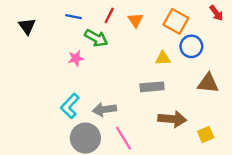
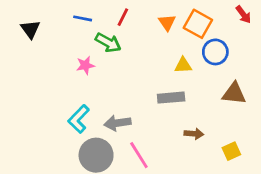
orange triangle: (135, 20) -> (167, 22), moved
brown arrow: (172, 119) -> (194, 134), size x0.6

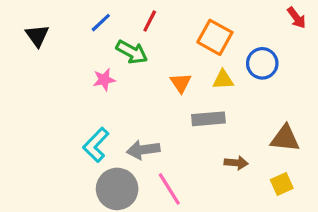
blue line: (83, 18) -> (101, 23), turned -54
orange triangle: (167, 22) -> (181, 83), moved
orange square: (198, 24) -> (215, 37), moved
brown triangle: (234, 93) -> (285, 138), moved

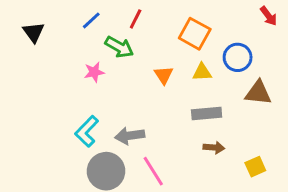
gray rectangle: (208, 119) -> (207, 114), moved
brown triangle: (285, 138) -> (258, 93), moved

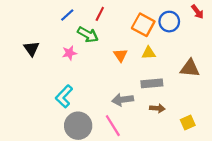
black triangle: (34, 32) -> (31, 49), moved
blue circle: (238, 57) -> (169, 22), moved
gray arrow: (130, 136) -> (123, 100), moved

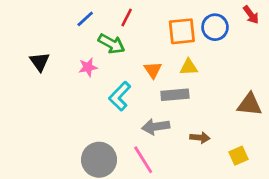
orange square: (143, 25) -> (182, 31), turned -35
brown triangle: (190, 68) -> (250, 104), moved
gray rectangle: (152, 83) -> (175, 95), moved
cyan L-shape: (64, 96) -> (120, 96), moved

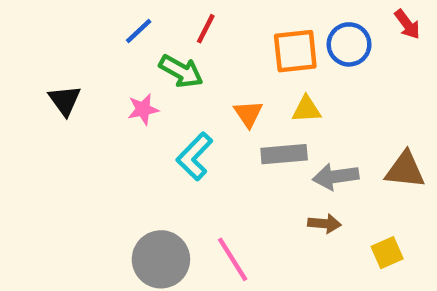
gray arrow: (156, 127) -> (336, 177), moved

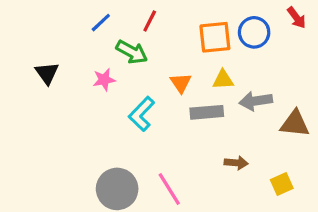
gray arrow: (336, 177) -> (256, 101), moved

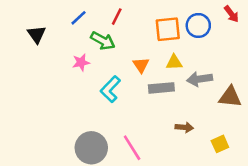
black triangle: (47, 73) -> (36, 34), moved

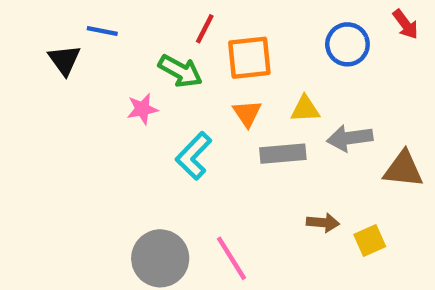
blue line: (79, 18) -> (102, 31), moved, turned 54
orange square: (168, 29) -> (249, 58), moved
yellow square: (220, 144) -> (370, 241), moved

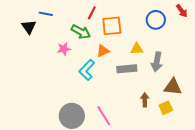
orange triangle: (247, 113) -> (103, 51), moved, turned 40
gray arrow: (350, 138) -> (157, 62), turned -72
brown triangle: (403, 169) -> (173, 87), moved
brown arrow: (323, 223) -> (145, 100), turned -96

